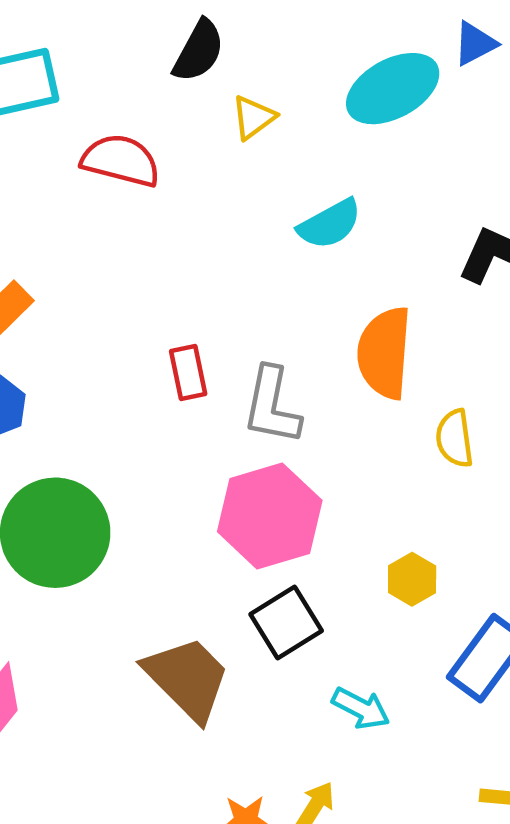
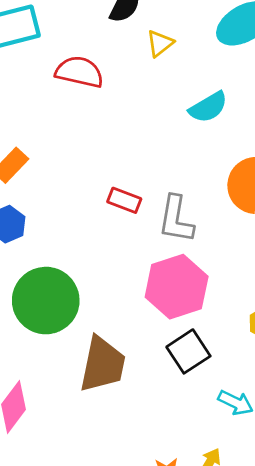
red rectangle: (188, 372) -> (124, 200), turned -56
brown trapezoid: (187, 678) -> (103, 364), moved, turned 58

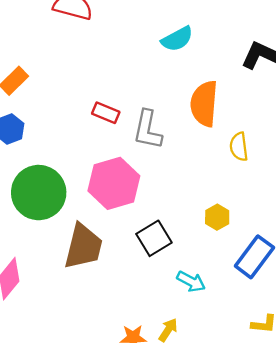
pink hexagon: (177, 287) -> (114, 183), moved

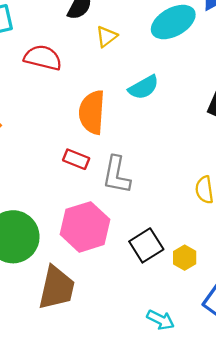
orange semicircle: (204, 104) -> (92, 112), moved
black square: (154, 238) -> (146, 245), moved

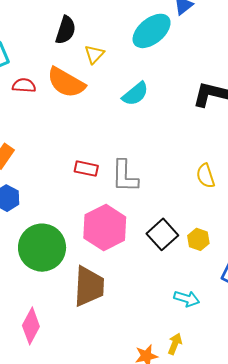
red semicircle: (43, 58) -> (24, 85), moved, size x0.7
orange semicircle: (92, 112) -> (66, 83), moved, turned -54

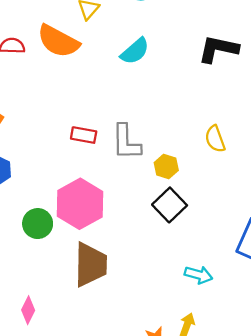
pink hexagon: (105, 227) -> (80, 204), moved
yellow hexagon: (198, 239) -> (166, 166), moved
green circle: (42, 248) -> (38, 224), size x0.6
pink diamond: (31, 326) -> (28, 310), size x0.7

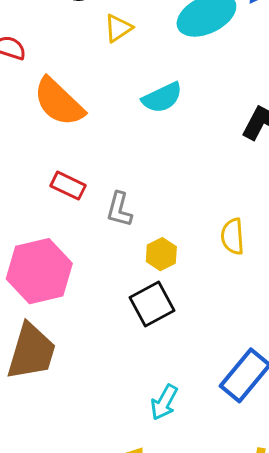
orange semicircle: (58, 41) -> (59, 102), moved
gray L-shape: (126, 142) -> (119, 209), size x0.7
cyan arrow: (199, 275) -> (164, 402), turned 88

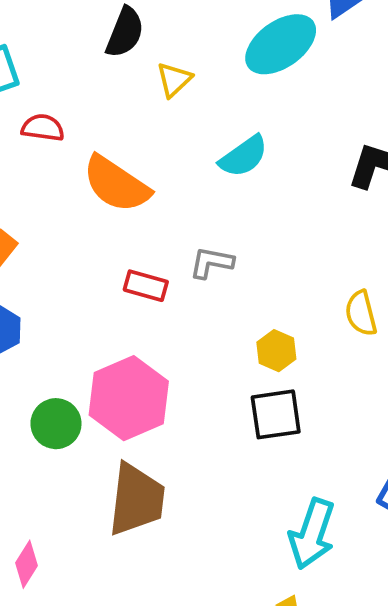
gray L-shape: (119, 209) -> (211, 263), moved, turned 96
black square: (152, 304) -> (276, 414), turned 30
cyan arrow: (164, 402) -> (312, 534), size x1.5

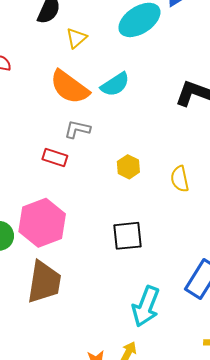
orange semicircle: (116, 184) -> (70, 87), moved
gray L-shape: (211, 263) -> (77, 129), moved
yellow hexagon: (276, 351) -> (128, 167), moved

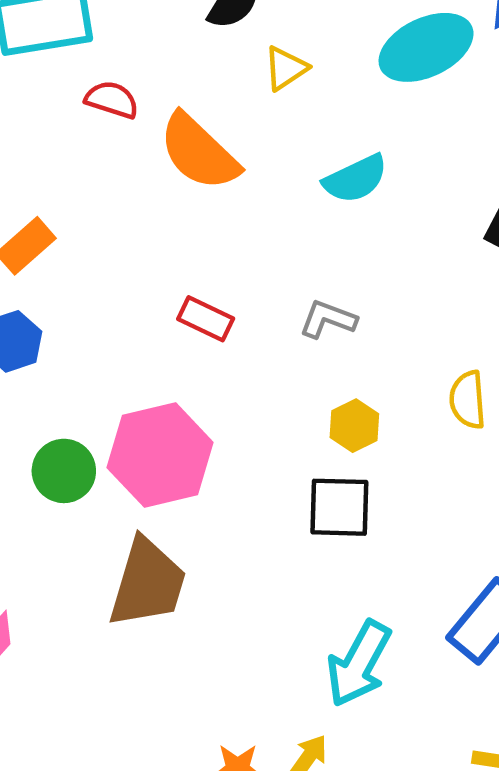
orange semicircle: (70, 87) -> (199, 152), moved
gray L-shape: (77, 129) -> (328, 319), moved
yellow hexagon: (128, 167) -> (354, 426), moved

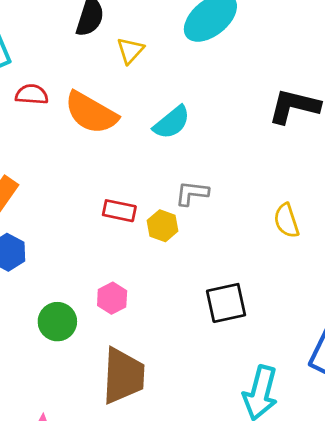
cyan semicircle: (355, 179) -> (172, 122), moved
yellow hexagon: (354, 426) -> (163, 226), moved
pink hexagon: (160, 455) -> (112, 298), size x0.5

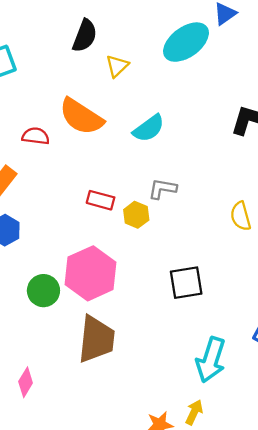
red semicircle: (32, 94) -> (36, 136), moved
pink hexagon: (112, 298) -> (91, 273), size x2.0

